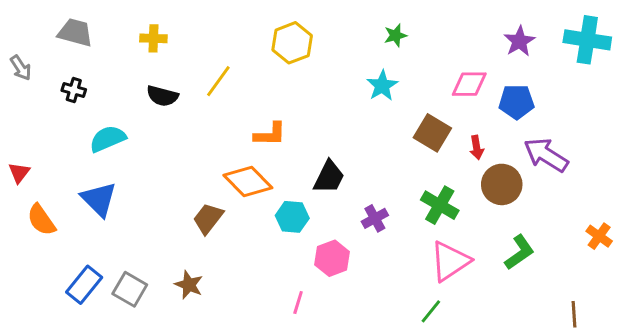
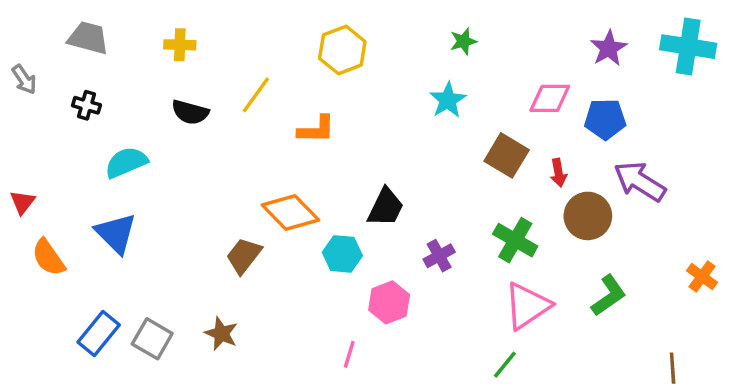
orange L-shape: (270, 134) -> (316, 130), moved

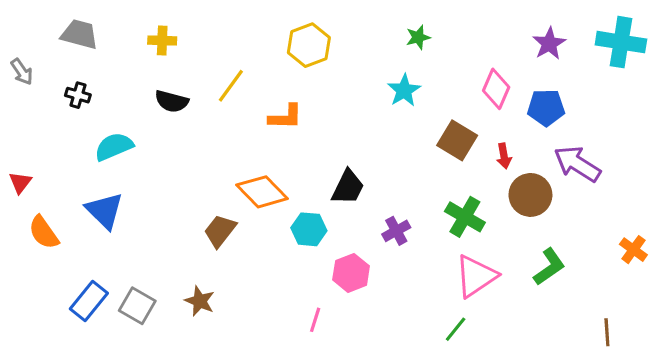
pink diamond: (550, 98) -> (496, 89), turned -66

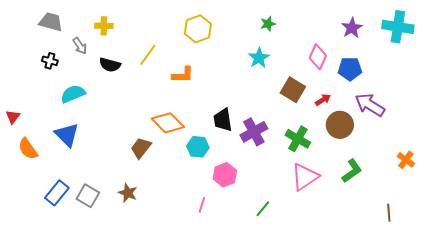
gray arrow: (22, 72) -> (80, 46), moved
red arrow: (504, 156) -> (323, 100), turned -112
black trapezoid: (348, 187) -> (223, 120), turned 145
purple cross: (396, 231) -> (254, 132), moved, size x1.5
green line: (456, 329) -> (263, 209), moved

